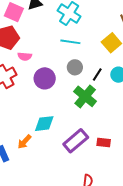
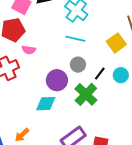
purple circle: (45, 78) -> (57, 80), moved
cyan diamond: (44, 124) -> (46, 104), moved

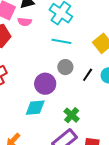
pink semicircle: (29, 50) -> (25, 22), moved
green cross: (86, 94) -> (72, 115), moved, size x0.7

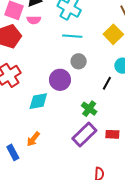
black line: (88, 75) -> (107, 83), moved
cyan diamond: (35, 108) -> (38, 101), moved

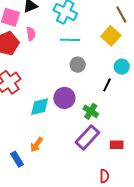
pink semicircle: (34, 20) -> (31, 34), moved, turned -96
purple circle: (60, 80) -> (64, 98), moved
red rectangle: (112, 134) -> (117, 145), moved

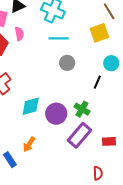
yellow square: (111, 36) -> (99, 33), turned 30
purple circle: (64, 98) -> (56, 114), moved

